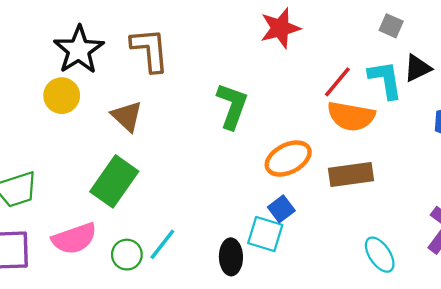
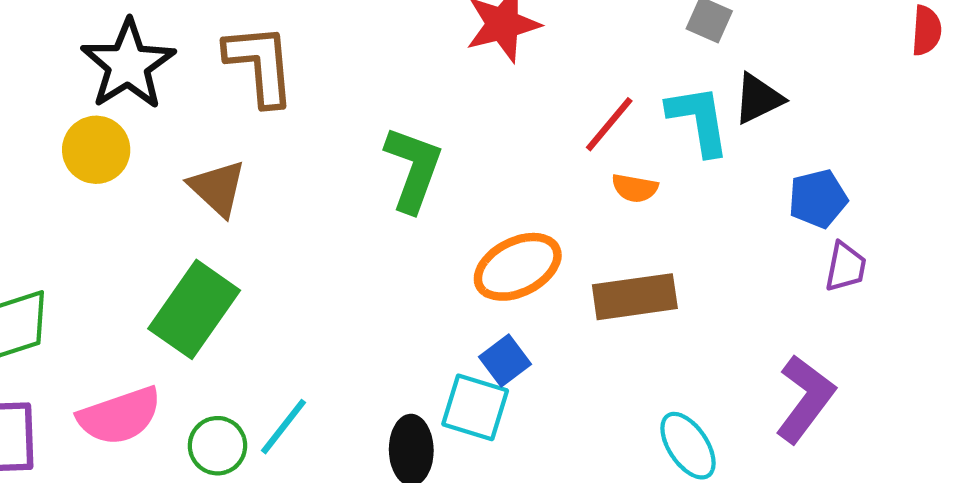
orange semicircle: (351, 116) -> (635, 188), size x0.5

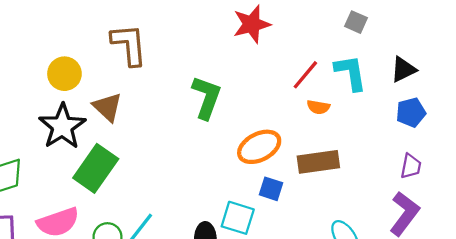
black star: (128, 65) -> (62, 126), moved
black triangle: (758, 99) -> (403, 69), moved
yellow circle: (96, 150) -> (64, 74), moved
purple trapezoid: (846, 267) -> (411, 166), moved
blue square: (505, 361) -> (271, 189), moved, turned -35

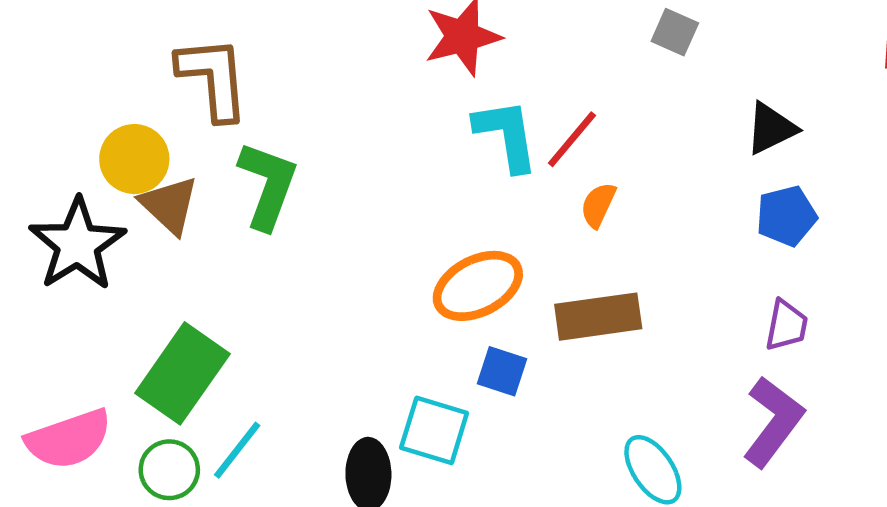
cyan L-shape: (351, 73) -> (506, 135), moved
yellow circle: (64, 74) -> (134, 159), moved
green L-shape: (206, 97) -> (268, 185), moved
orange semicircle: (318, 107) -> (598, 205), turned 105
green rectangle: (96, 168) -> (182, 373), moved

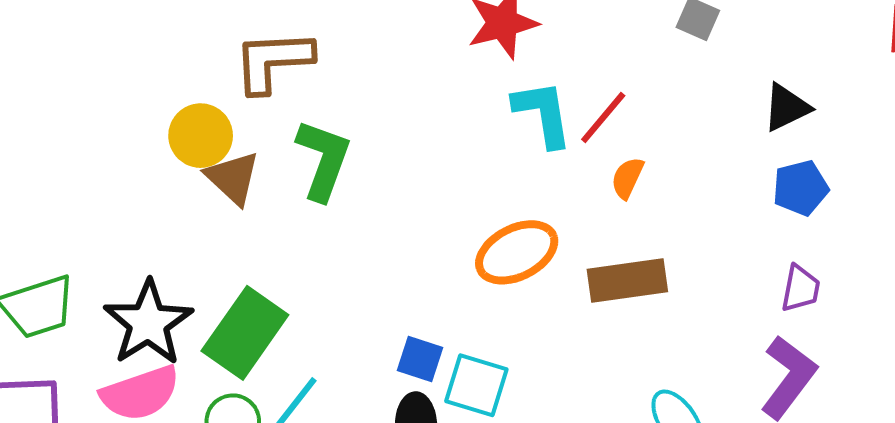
brown L-shape: (213, 78) -> (273, 61), turned -88
black star: (77, 244) -> (148, 323), moved
blue square: (502, 371) -> (420, 359), moved

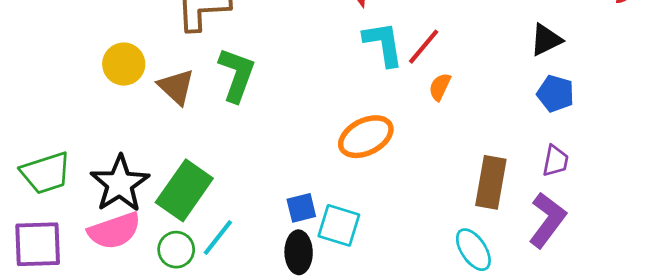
yellow circle: (201, 136) -> (124, 64), moved
blue pentagon: (801, 188) -> (555, 94), turned 30
brown rectangle: (627, 281) -> (491, 182), moved, turned -72
blue square: (420, 359) -> (301, 208), turned -32

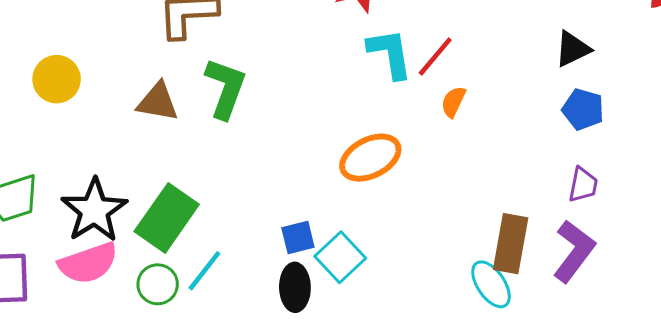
yellow circle: (124, 64) -> (57, 79), moved
brown triangle: (176, 87) -> (158, 102), turned -33
brown rectangle: (491, 182) -> (511, 244), moved
cyan square: (339, 225) -> (340, 257), turned 30

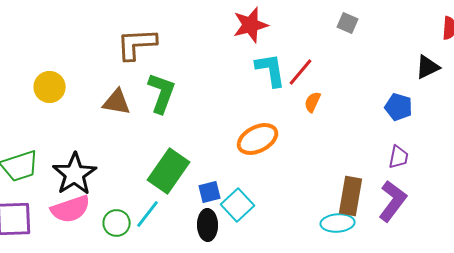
black triangle: (572, 49) -> (428, 67), moved
green rectangle: (167, 218) -> (169, 171), moved
cyan ellipse: (491, 284) -> (338, 223), turned -60

